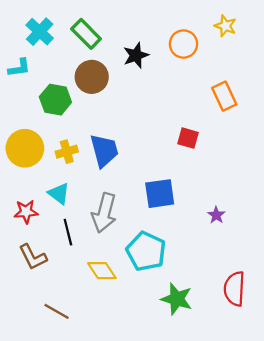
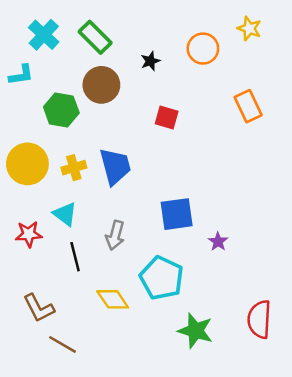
black star: (136, 55) -> (150, 61), size x0.7
red square: (188, 138) -> (167, 117), moved
gray arrow: (104, 213) -> (115, 235), size x0.7
purple star: (216, 215) -> (218, 242), moved
brown L-shape: (33, 257) -> (39, 308), moved

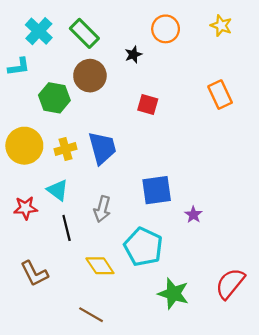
orange circle: (203, 49) -> (166, 29), moved
red semicircle: (259, 319) -> (230, 284), turned 36
brown line: (63, 344) -> (91, 315), moved

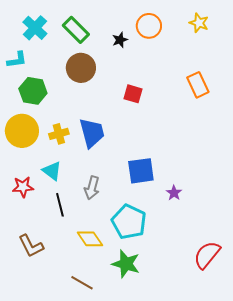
black star: (133, 54) -> (120, 40), moved
green hexagon: (54, 98) -> (33, 91), moved
green star: (173, 294) -> (126, 264), moved

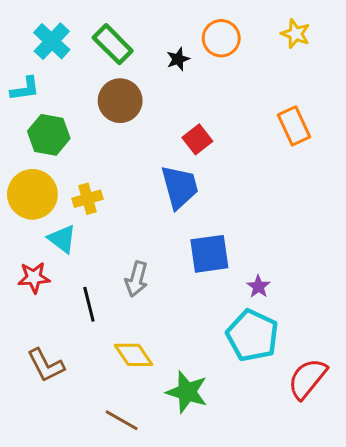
red square: (133, 94) -> (197, 139), turned 36
blue trapezoid: (92, 133) -> (180, 187), moved
cyan triangle: (52, 171) -> (62, 239), moved
cyan pentagon: (129, 222) -> (252, 336), moved

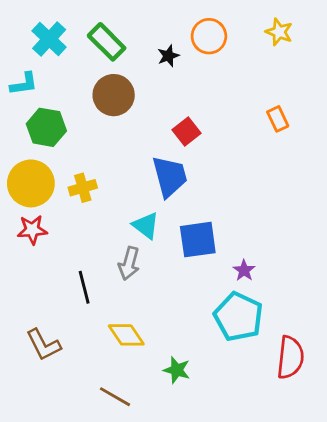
orange rectangle: (294, 126) -> (278, 119), size x0.7
cyan triangle: (62, 239) -> (146, 226), moved
red star: (34, 278) -> (32, 230), moved
red semicircle: (307, 379) -> (290, 357), turned 147
green star: (187, 392) -> (177, 370), size x0.7

